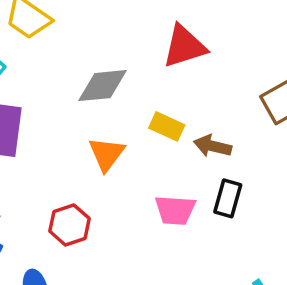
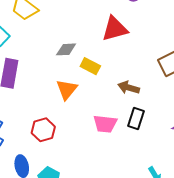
gray diamond: (102, 86) -> (66, 49), size x0.7
yellow rectangle: (167, 126) -> (90, 66), moved

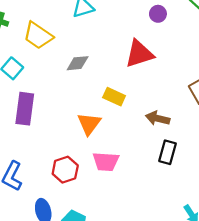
gray diamond: (66, 49) -> (78, 63), moved
pink trapezoid: (105, 124) -> (106, 162), moved

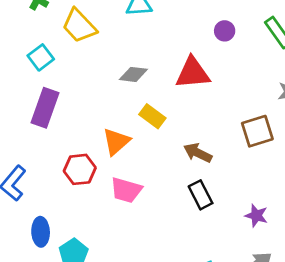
gray diamond: (78, 63) -> (133, 74), moved
black rectangle: (168, 152) -> (201, 195), turned -55
red hexagon: (65, 170) -> (80, 169), moved

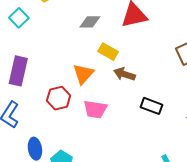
purple rectangle: (45, 108) -> (18, 71), moved
brown arrow: (198, 153) -> (124, 74), moved
black rectangle: (201, 195) -> (152, 106), turned -35

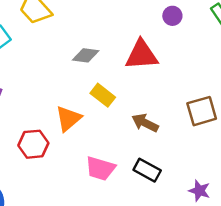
brown arrow: (124, 74) -> (145, 123), moved
pink trapezoid: (95, 109) -> (100, 168), moved

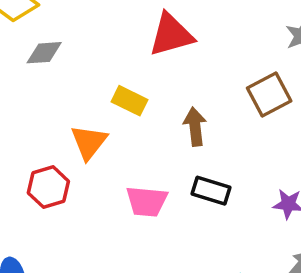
gray diamond: (86, 55) -> (44, 53), moved
brown arrow: (145, 123) -> (195, 127), turned 68

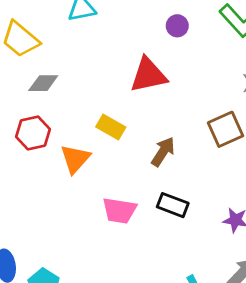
brown arrow: (195, 127) -> (163, 152), turned 36
red hexagon: (48, 187) -> (33, 133), moved

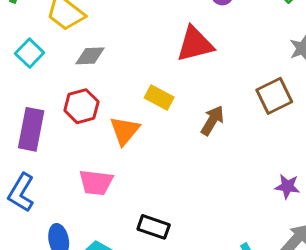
black rectangle: (173, 205) -> (154, 227), moved
pink trapezoid: (119, 211) -> (96, 182), moved

